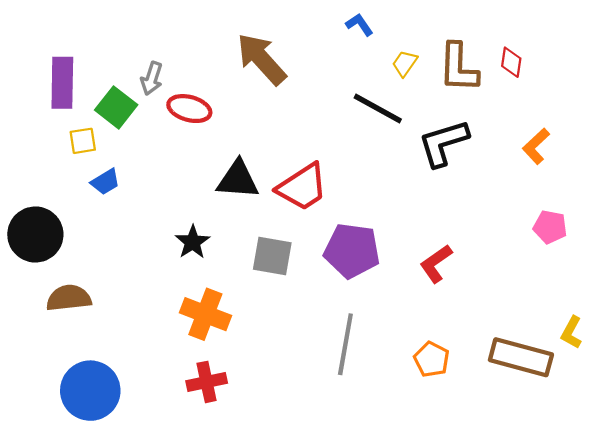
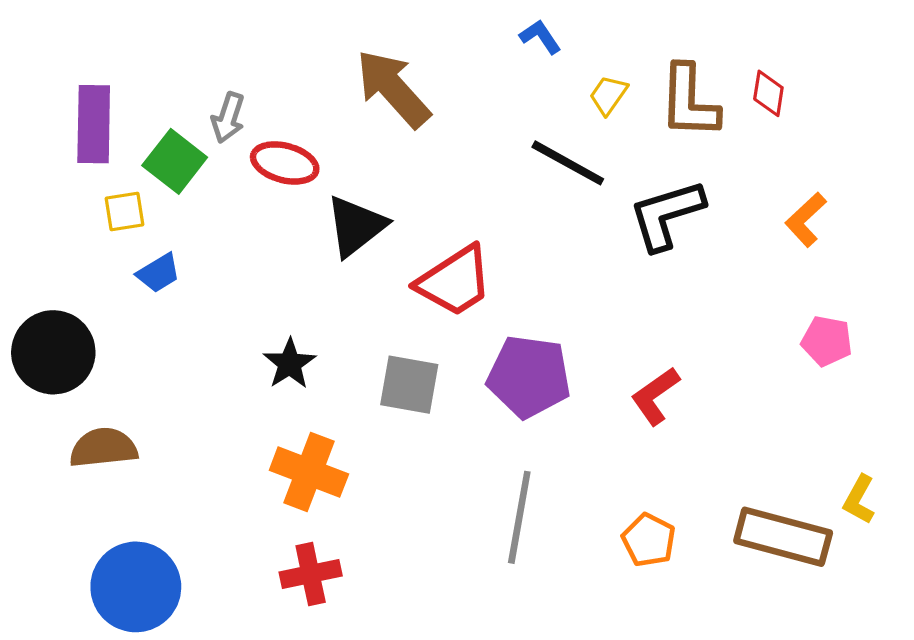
black triangle: (238, 180) -> (356, 226), moved, turned -42

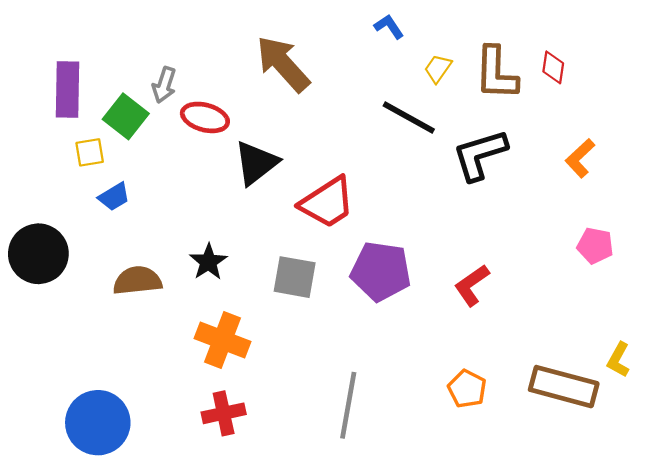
brown semicircle: (103, 448) -> (137, 281), moved
gray line: (519, 517) -> (348, 405), moved

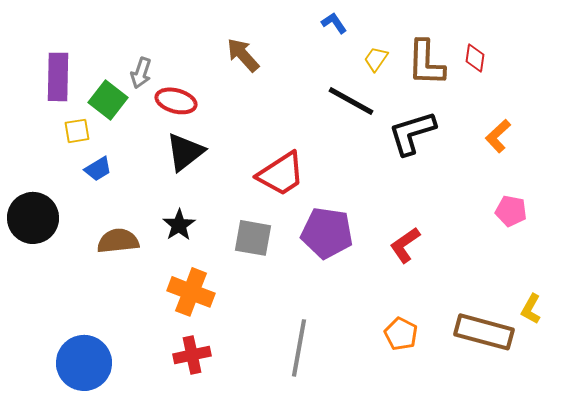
brown arrow: (283, 64) -> (243, 55), size x0.7
black triangle: (256, 163) -> (185, 152), moved

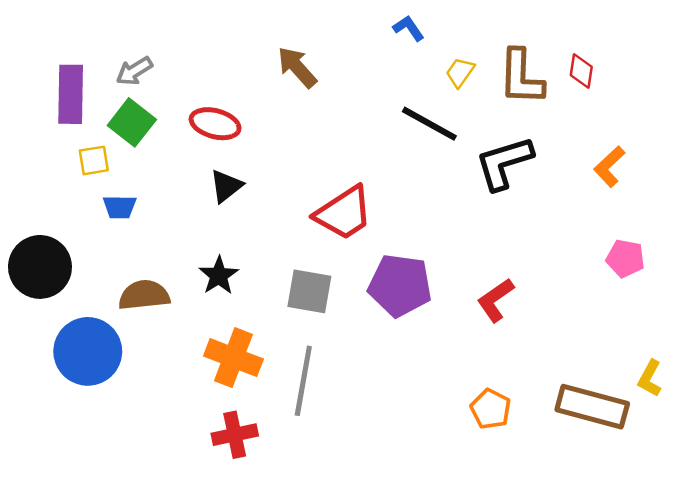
gray arrow: (141, 73) -> (134, 71), moved, turned 40
black triangle: (185, 152) -> (226, 186), size x0.7
blue trapezoid: (98, 169) -> (120, 207), turned 32
gray line: (299, 348) -> (303, 381), moved
blue circle: (84, 363) -> (88, 351), moved

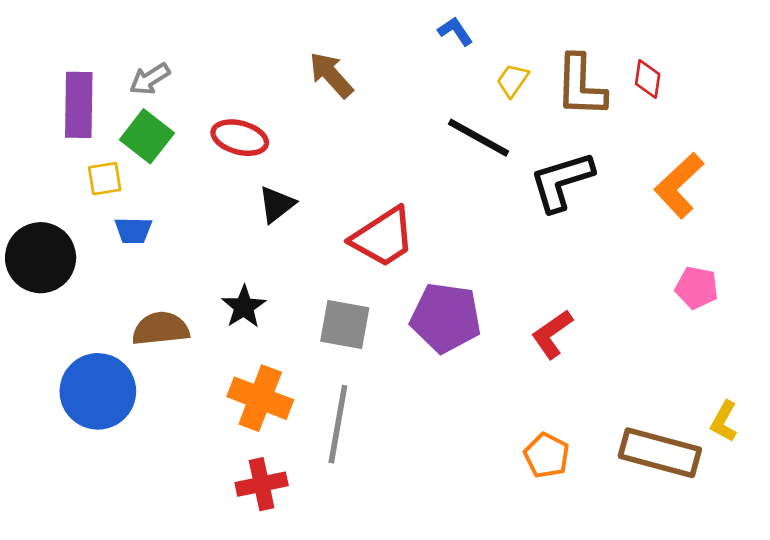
orange L-shape: (609, 167) -> (679, 185), size x1.4
black triangle: (226, 186) -> (277, 204), moved
black circle: (40, 267) -> (41, 258), moved

